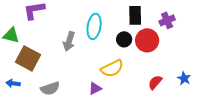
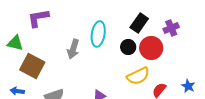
black rectangle: (135, 15) -> (139, 23), turned 36
yellow semicircle: (112, 68) -> (138, 76), moved

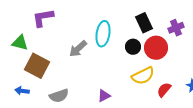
black rectangle: (139, 23) -> (144, 23), turned -60
gray arrow: (73, 49) -> (78, 49), turned 30

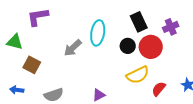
brown square: (37, 66) -> (32, 65), size x0.7

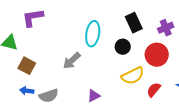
red circle: (151, 47) -> (157, 55), moved
gray arrow: (73, 48) -> (72, 61), moved
blue arrow: (17, 90) -> (27, 91), moved

